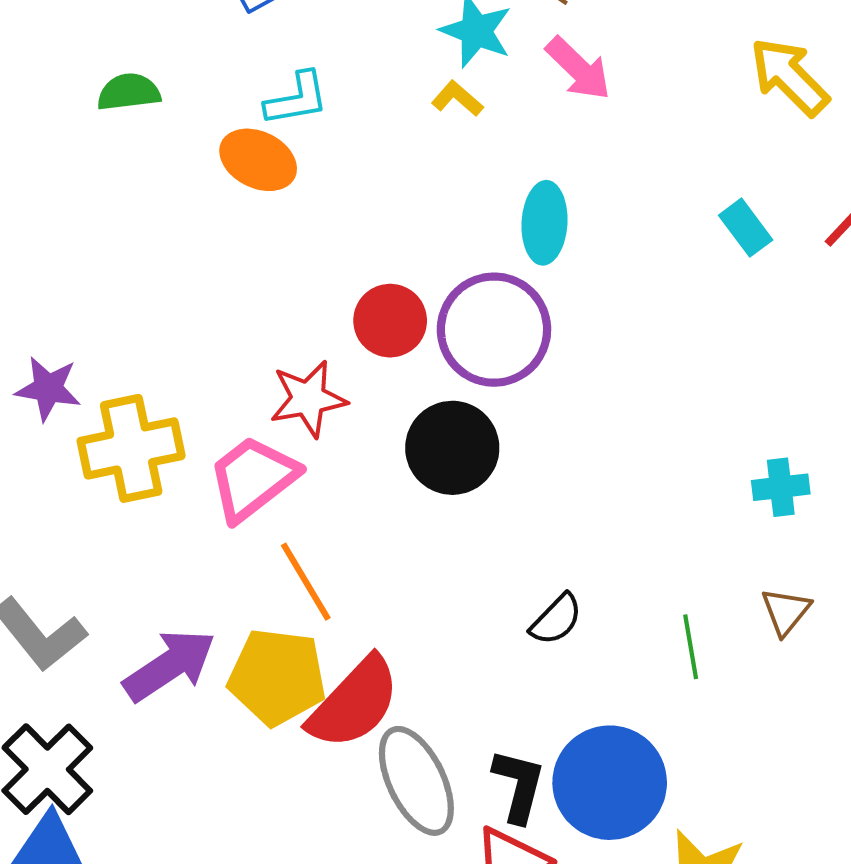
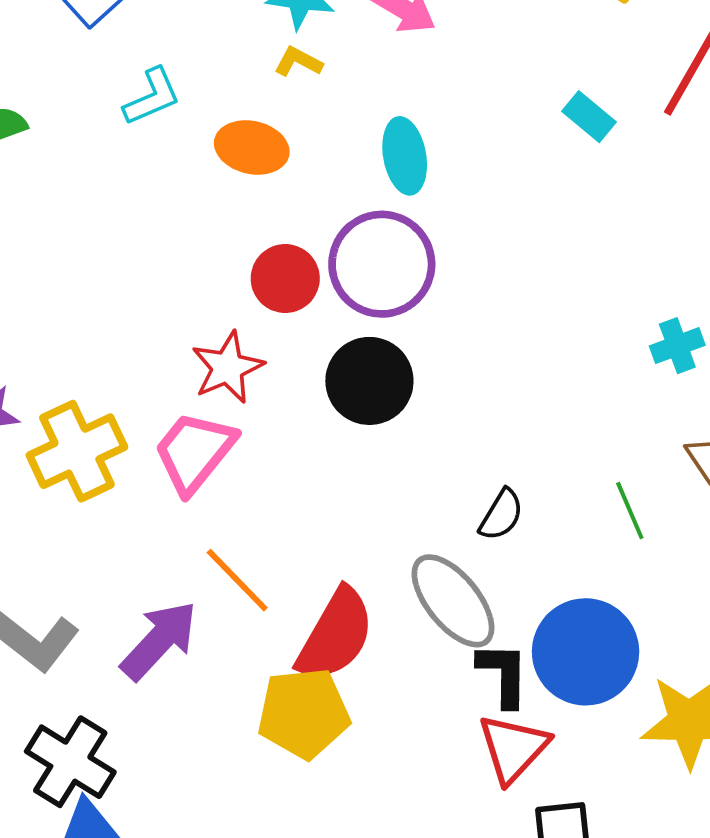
orange ellipse: (258, 160) -> (252, 147), moved
orange line: (306, 582) -> (237, 580), moved
yellow pentagon: (277, 677) -> (304, 713), moved
gray ellipse: (416, 781) -> (453, 601), moved

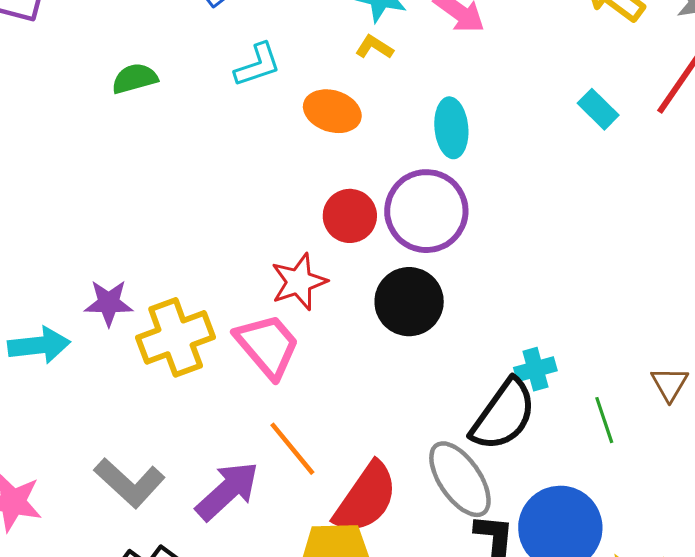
cyan cross: (677, 346) -> (535, 369), moved
pink trapezoid: (194, 452) -> (267, 346), turned 96
black semicircle: (501, 515) -> (503, 415), size x1.8

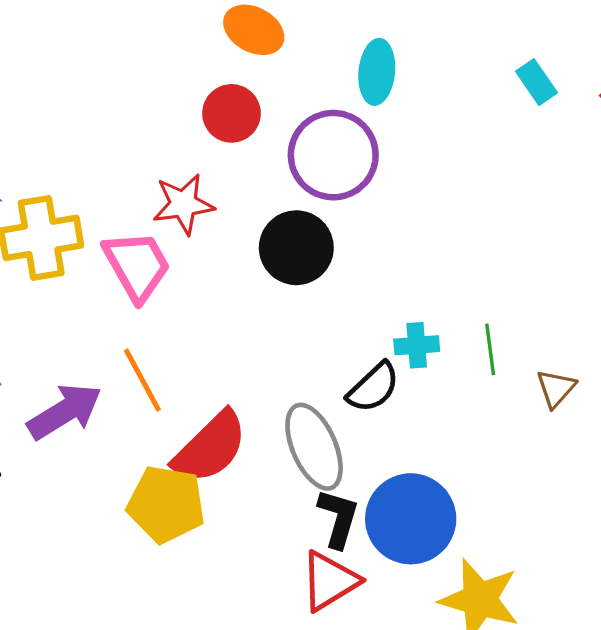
red circle: (350, 216) -> (232, 113), moved
black semicircle: (503, 415) -> (373, 387), size x0.7
green line: (604, 420) -> (490, 349), moved

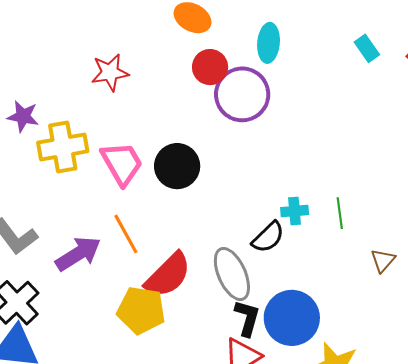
red circle: (232, 113) -> (210, 67), moved
red star: (183, 204) -> (110, 72), moved
black circle: (296, 248) -> (177, 166), moved
brown triangle: (556, 388) -> (383, 260), moved

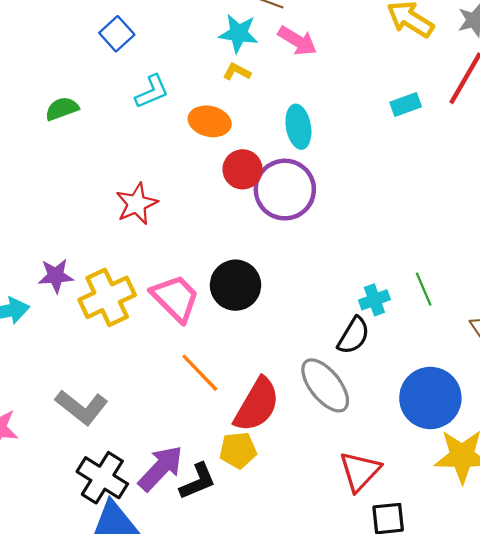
cyan rectangle: (367, 48) -> (406, 104), turned -60
purple arrow: (78, 254) -> (161, 468), moved
yellow pentagon: (141, 310) -> (238, 450), size x0.7
black L-shape: (247, 318) -> (198, 481), moved, turned 66
blue circle: (292, 318) -> (430, 398), moved

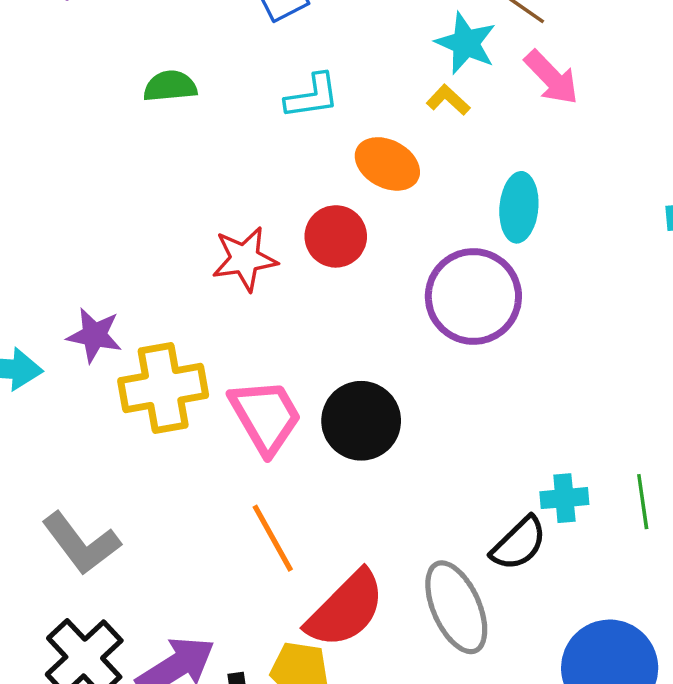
red circle: (243, 169) -> (336, 236), moved

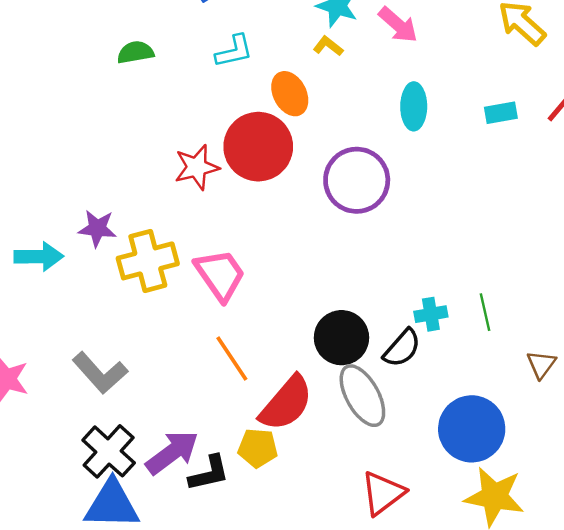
orange ellipse: (387, 164) -> (290, 94), turned 39
cyan ellipse: (519, 207) -> (414, 106), moved
red circle: (336, 236) -> (258, 147), size x1.6
black circle: (361, 421) -> (341, 338), moved

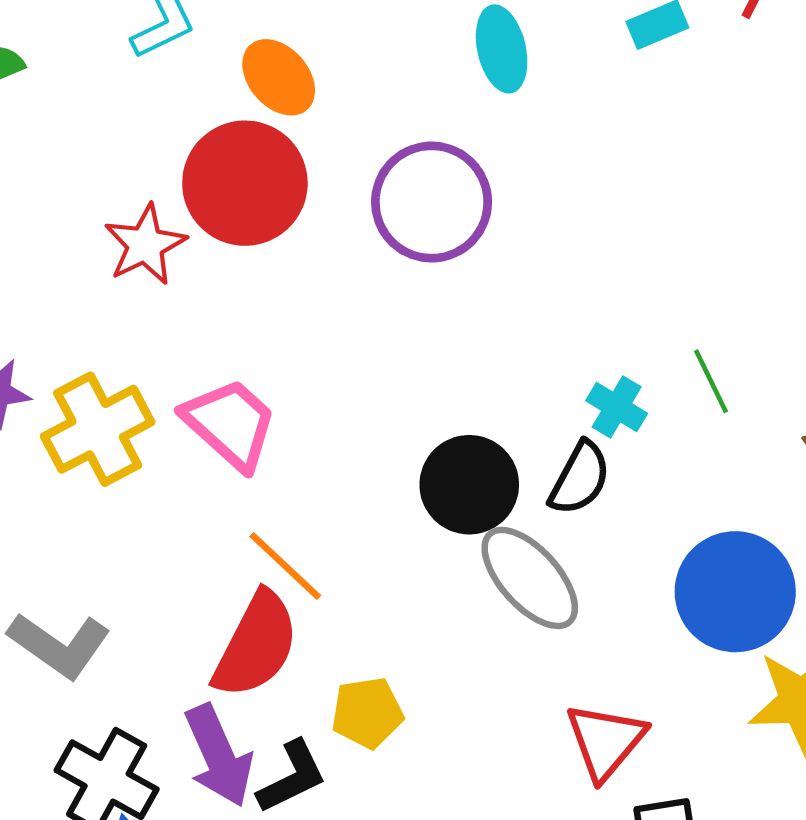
cyan cross: (431, 314) -> (617, 407), turned -36
red semicircle: (286, 403) -> (256, 645), moved
purple arrow: (172, 453) -> (219, 756), turned 116

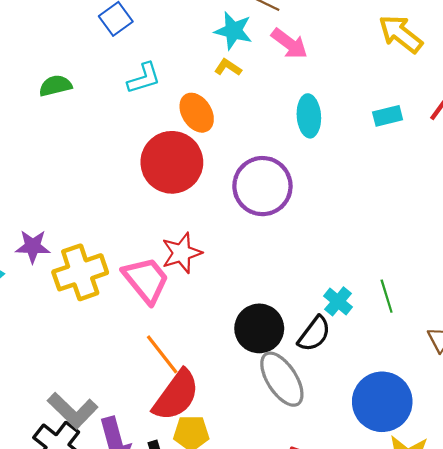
red star: (145, 245) -> (182, 253), moved
gray L-shape: (59, 645) -> (73, 410), moved
red semicircle: (256, 645) -> (176, 395), moved

